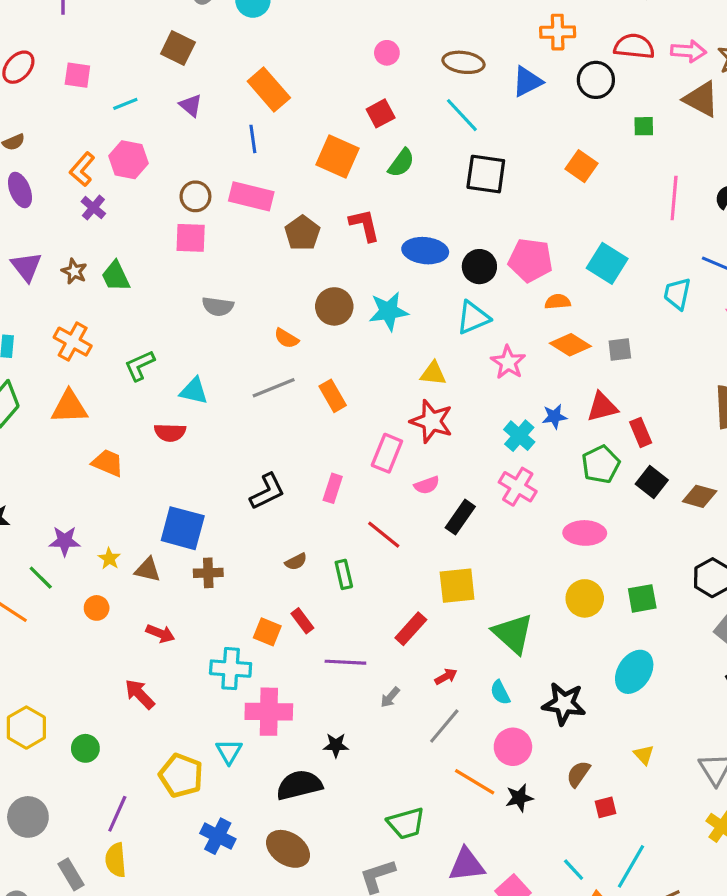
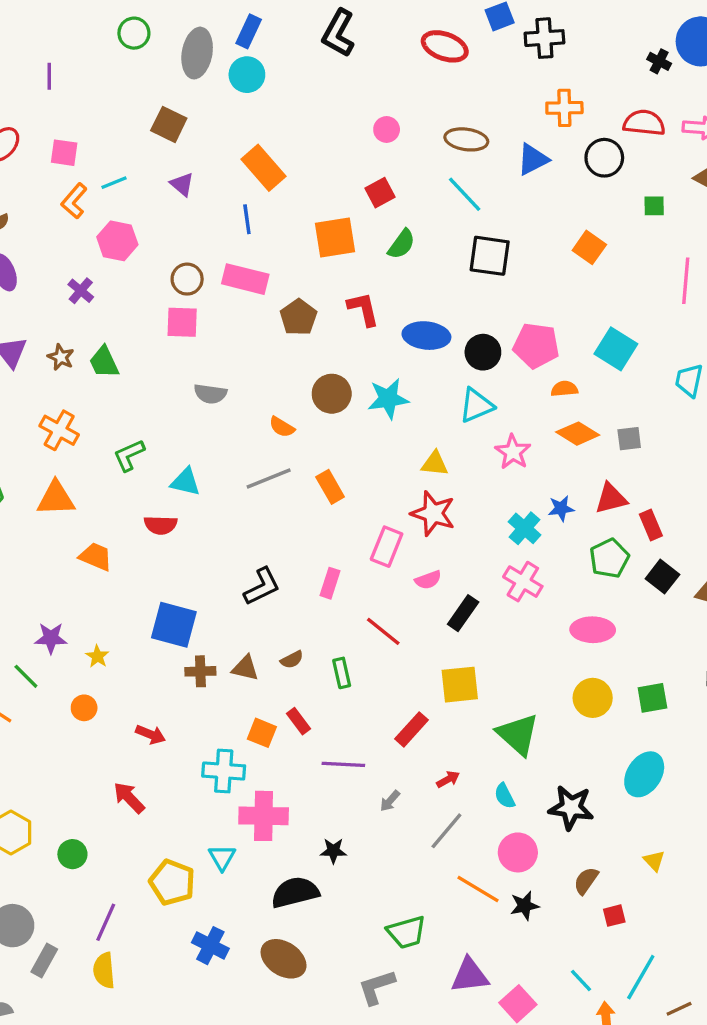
orange square: (337, 156) -> (335, 238), turned -33
orange L-shape: (82, 169) -> (74, 201), moved
brown triangle: (148, 570) -> (245, 668), moved
gray rectangle: (71, 874) -> (44, 960), moved, turned 60

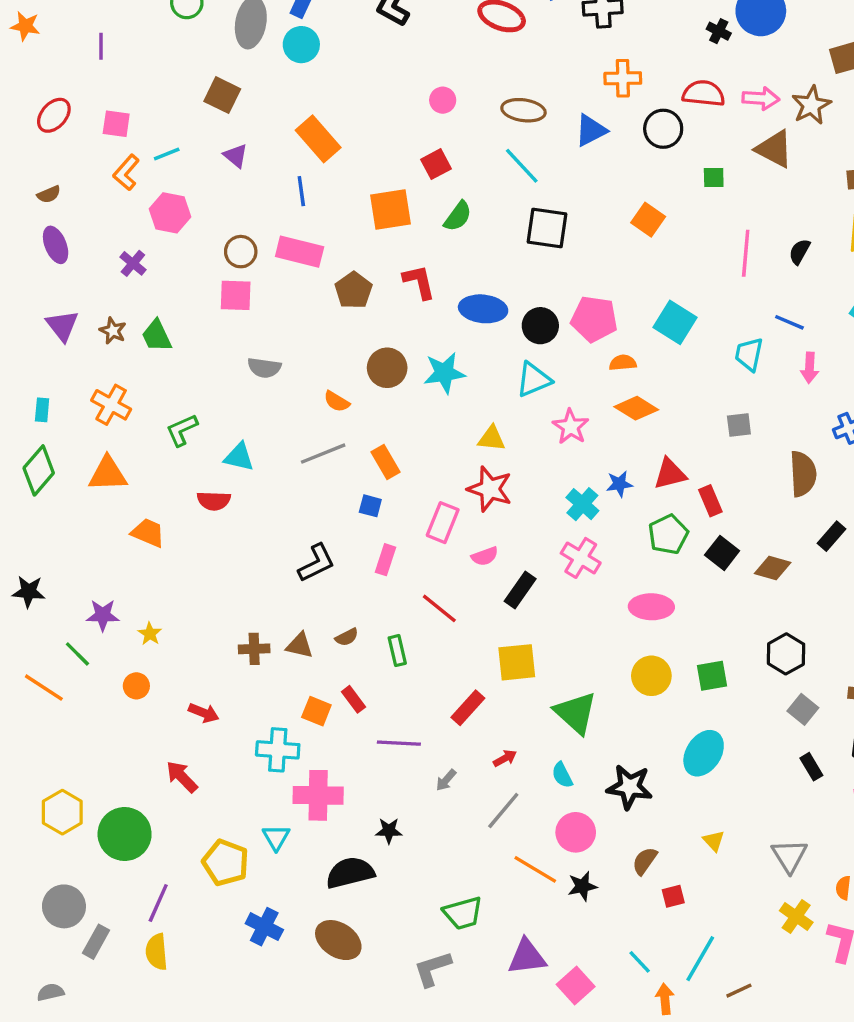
gray square: (629, 439) -> (739, 425), moved
blue square: (174, 625) -> (370, 506), moved, size x0.5
green circle: (72, 854) -> (125, 834), size x1.8

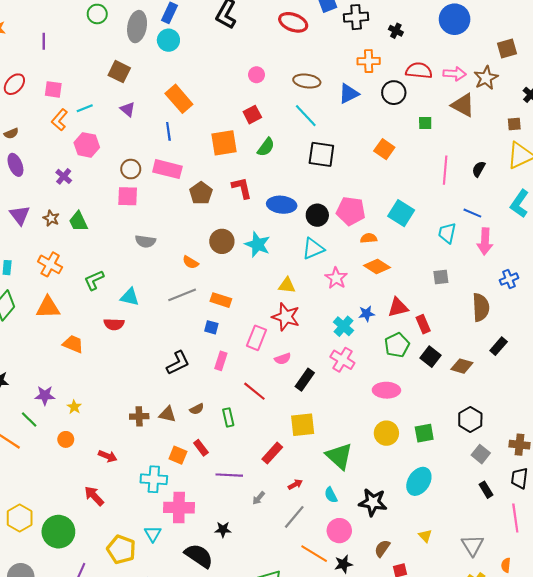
black cross: (719, 31) -> (396, 31), moved
pink arrow: (810, 368) -> (485, 241), size x1.4
cyan star: (444, 373) -> (258, 244), turned 30
orange rectangle: (385, 462) -> (221, 300), turned -42
black semicircle: (350, 873) -> (199, 556), turned 48

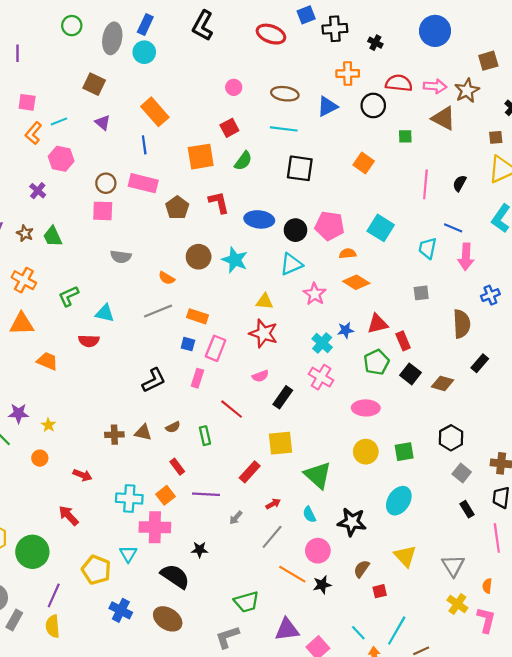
cyan line: (306, 116) -> (284, 129), turned -40
pink rectangle: (256, 338) -> (216, 348), moved
orange square: (178, 455) -> (166, 495), moved, turned 30
yellow triangle: (425, 536) -> (405, 556), size x1.6

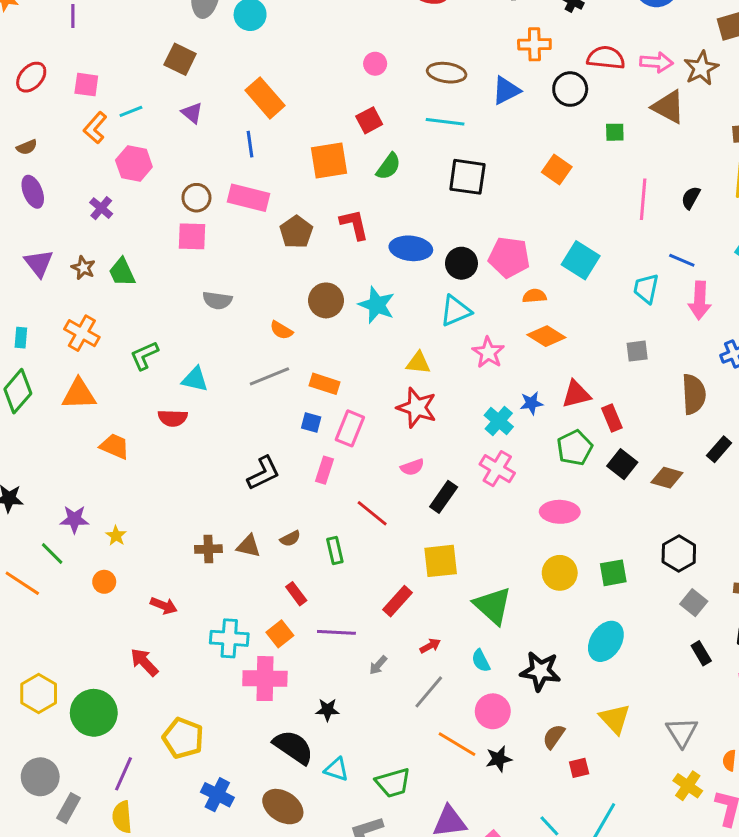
cyan triangle: (128, 554) -> (336, 769), moved, turned -42

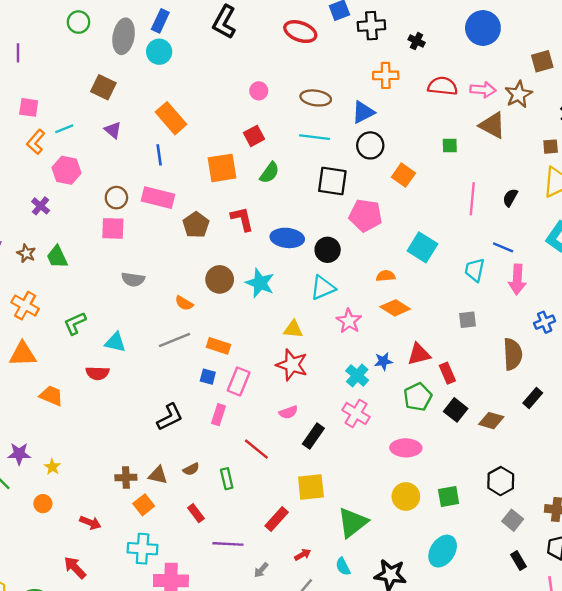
black circle: (570, 89) -> (370, 145), moved
pink pentagon: (509, 257) -> (366, 215), moved
green triangle: (493, 606) -> (352, 523), turned 40
orange square: (280, 634) -> (144, 505), moved

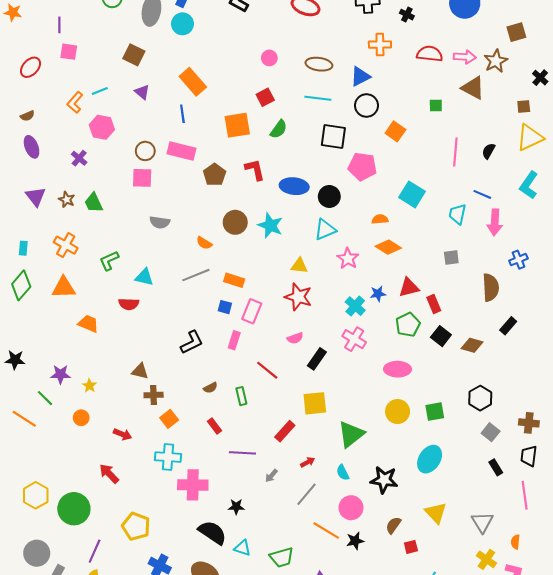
pink square: (29, 107) -> (69, 52), moved
brown triangle: (158, 475) -> (140, 371), moved

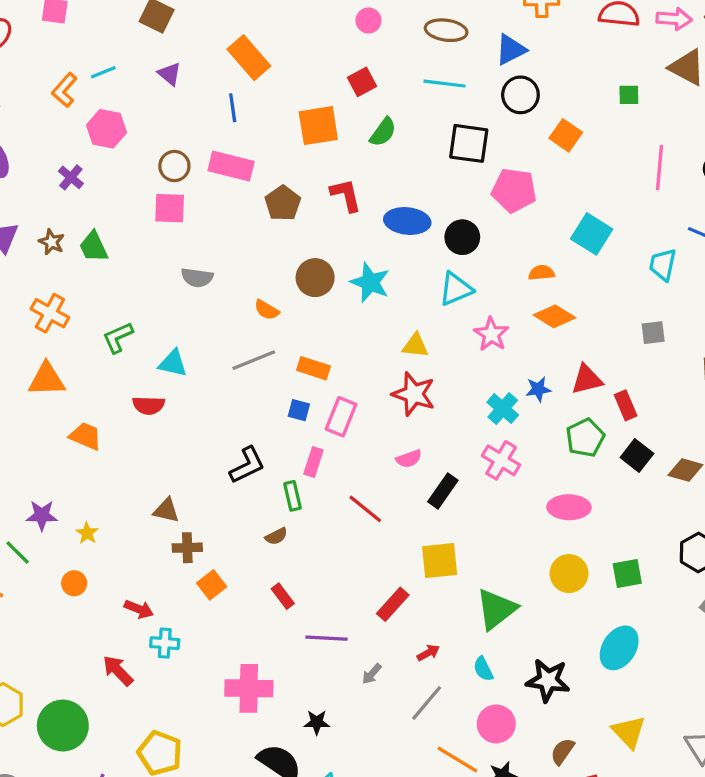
green rectangle: (241, 396) -> (292, 496), moved
cyan cross: (168, 457) -> (165, 643), moved, size x0.7

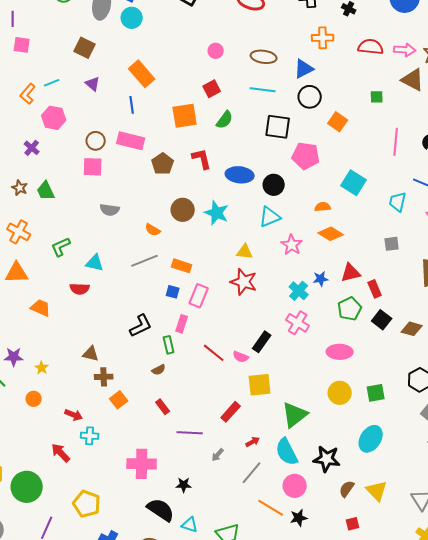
pink semicircle: (409, 459) -> (241, 357), moved, turned 42
cyan semicircle: (483, 669) -> (287, 452), size x1.8
brown semicircle: (563, 751) -> (347, 489), moved

